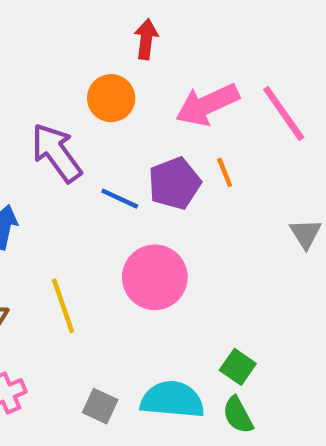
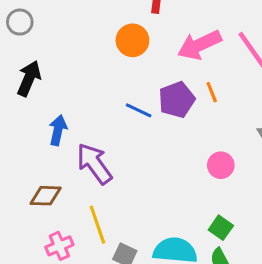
purple arrow: (56, 153) -> (94, 164), moved
pink circle: (155, 277) -> (221, 165), moved, size x0.6
yellow line: (63, 306) -> (97, 225), moved

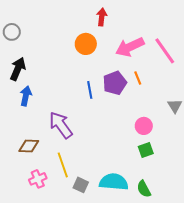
blue line: (139, 110) -> (90, 90), turned 54
blue arrow: (58, 130) -> (26, 96), moved
green square: (221, 228) -> (146, 150), moved, turned 35

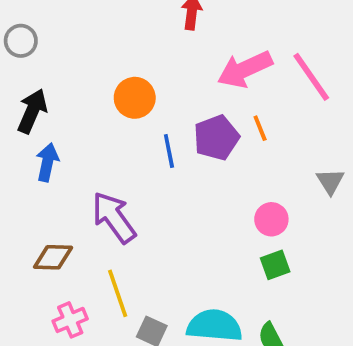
orange circle: (86, 44) -> (135, 98), moved

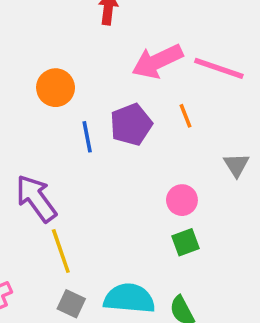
pink line: (311, 77) -> (219, 68), turned -36
orange line: (260, 128) -> (185, 116), moved
yellow line: (118, 293) -> (61, 251), moved

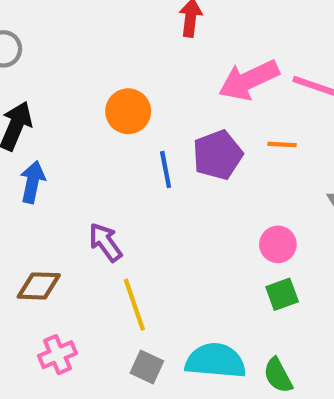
orange line: (185, 116) -> (282, 145), turned -65
purple arrow: (36, 198) -> (105, 242), size x0.7

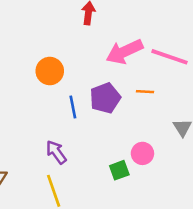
purple arrow: (105, 242) -> (56, 152), moved
green square: (282, 294) -> (119, 170), moved

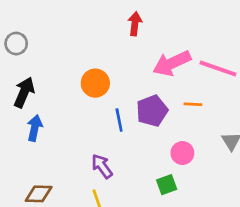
pink circle: (142, 153) -> (182, 153), moved

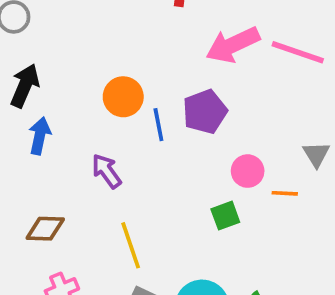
orange circle: (95, 83) -> (123, 97), moved
orange line: (193, 104) -> (285, 193), moved
purple arrow: (102, 166) -> (106, 171), moved

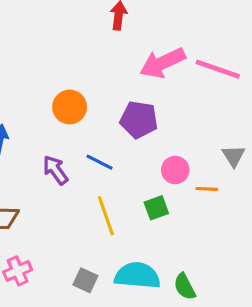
purple pentagon: (205, 112) -> (139, 120), turned 30
blue line: (158, 125) -> (100, 162), moved, turned -52
yellow line: (131, 245) -> (106, 216), moved

